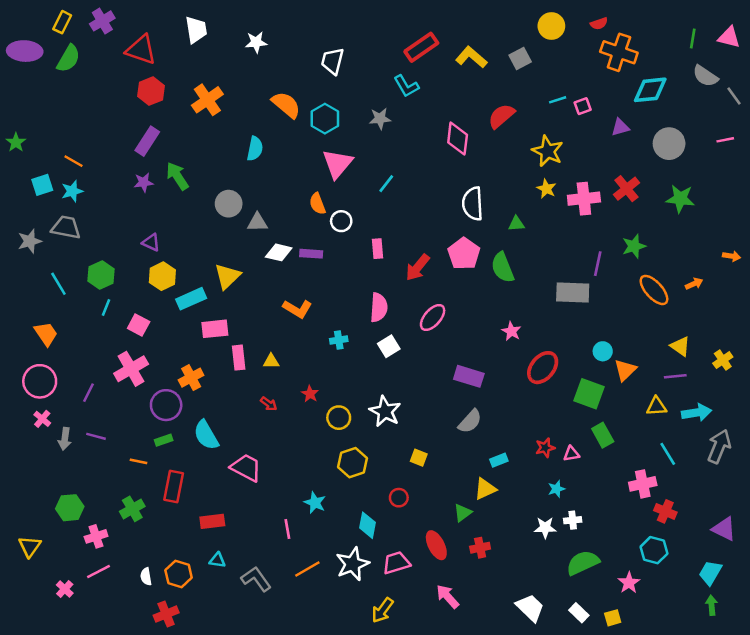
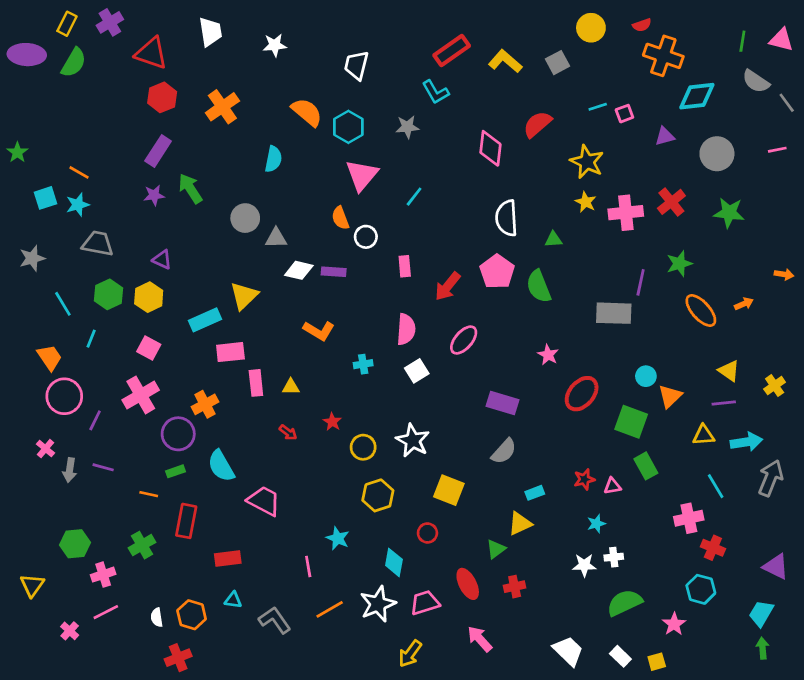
gray trapezoid: (66, 227) -> (98, 244), moved
yellow hexagon: (162, 276) -> (149, 297), moved
cyan line: (106, 307) -> (91, 339), moved
pink circle: (40, 381) -> (64, 396), moved
yellow square: (419, 458) -> (449, 490), size x1.6

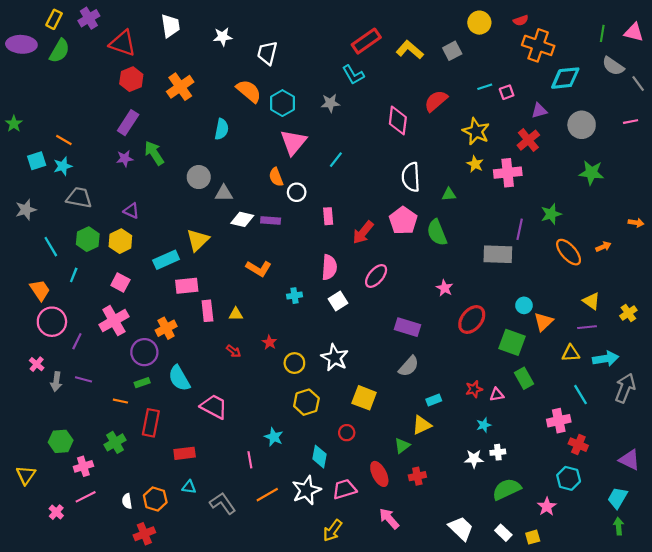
white trapezoid: (356, 65) -> (267, 53), moved
red cross: (671, 202) -> (528, 140), moved

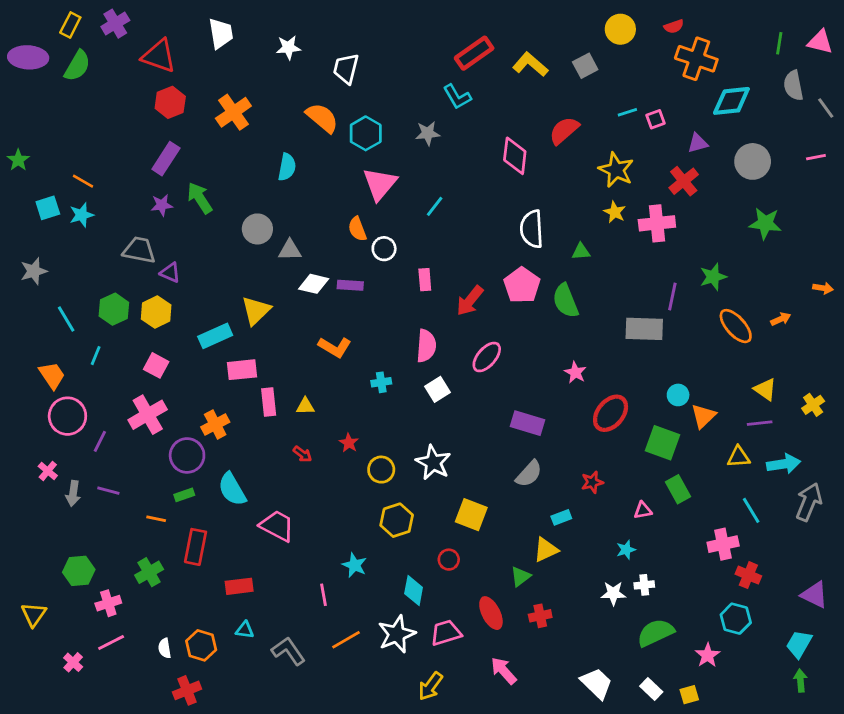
gray semicircle: (613, 66) -> (793, 85), turned 45
gray trapezoid: (79, 198) -> (139, 250), moved
red star: (474, 389) -> (592, 482), moved

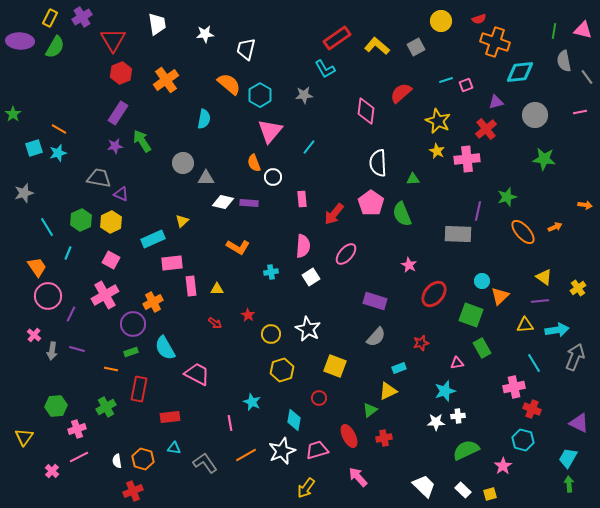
red triangle: (159, 56) -> (113, 40), turned 40
yellow triangle: (256, 311) -> (182, 221), size x0.6
cyan star: (626, 550) -> (445, 391), size x1.5

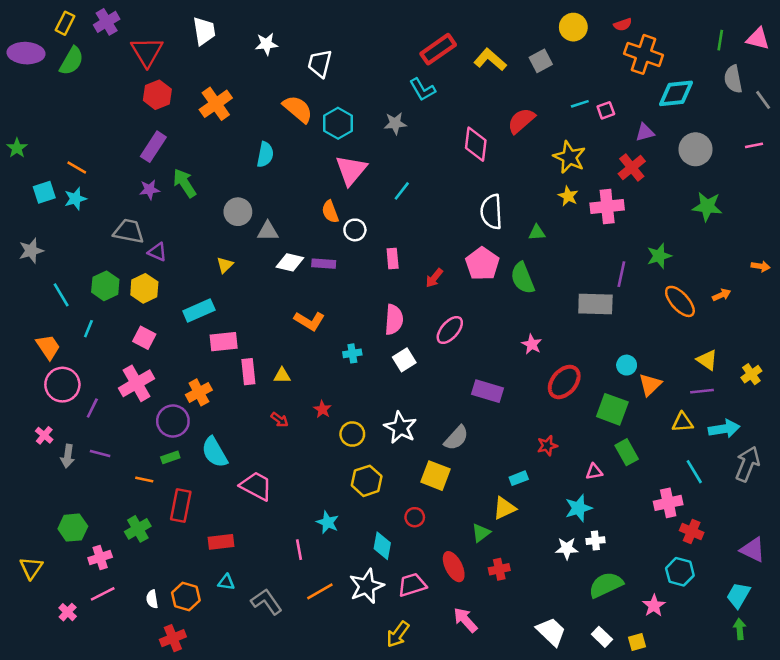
red arrow: (334, 214) -> (434, 278), size x0.7
yellow triangle: (182, 221) -> (225, 265), moved
gray semicircle: (376, 337) -> (456, 438), moved

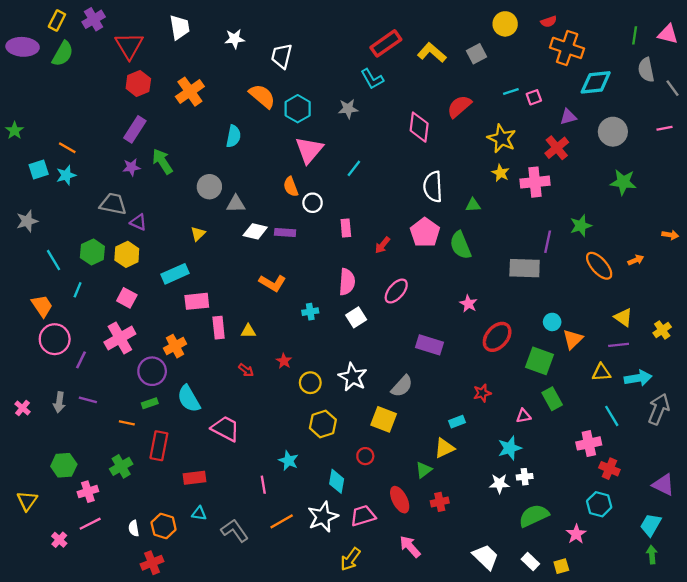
pink cross: (44, 435) -> (23, 408), moved

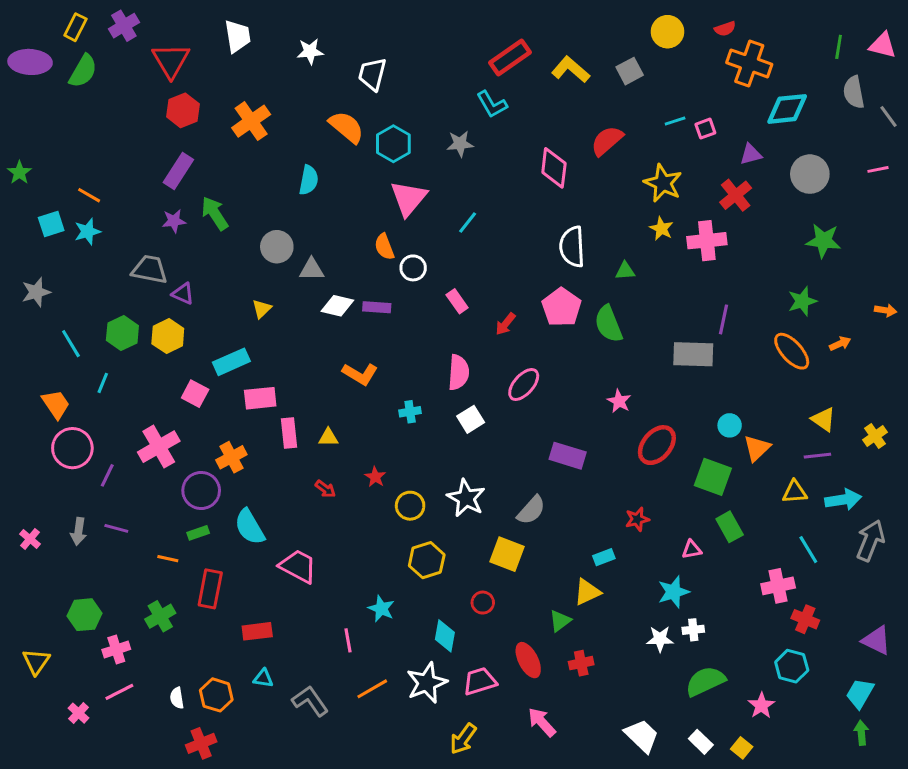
green star: (581, 226) -> (802, 301), moved
pink rectangle: (346, 228) -> (457, 301), turned -30
pink square: (127, 298) -> (195, 394), moved
yellow square: (561, 566) -> (742, 748), turned -35

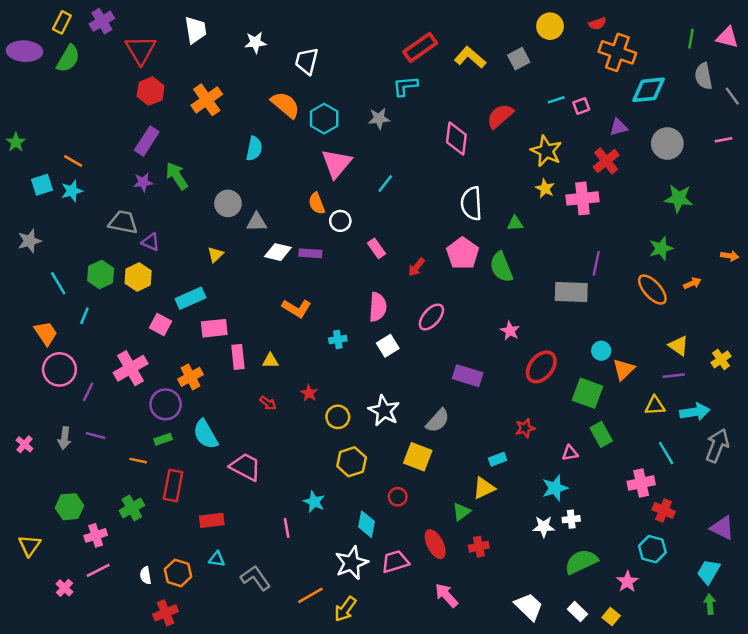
cyan L-shape: (492, 104) -> (405, 86), turned 115
orange line: (372, 689) -> (310, 595), moved
yellow arrow: (463, 739) -> (345, 609), moved

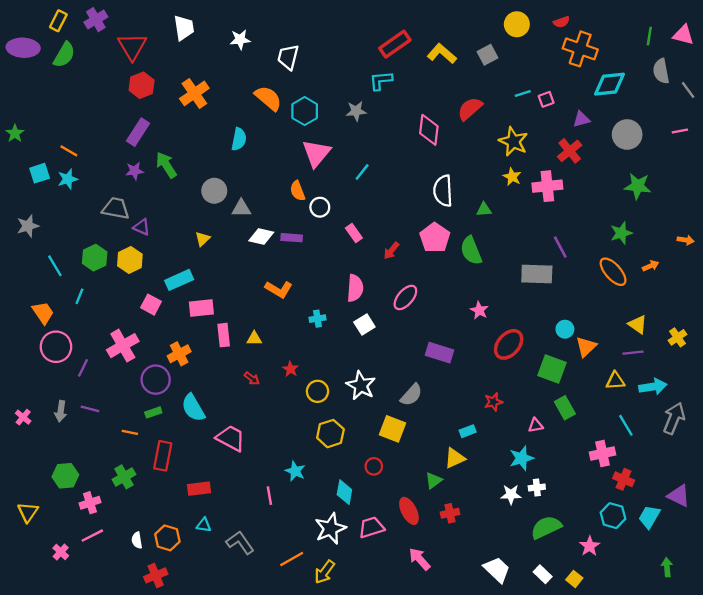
purple line: (596, 263) -> (560, 247), turned -40
cyan trapezoid: (709, 572) -> (649, 517), moved

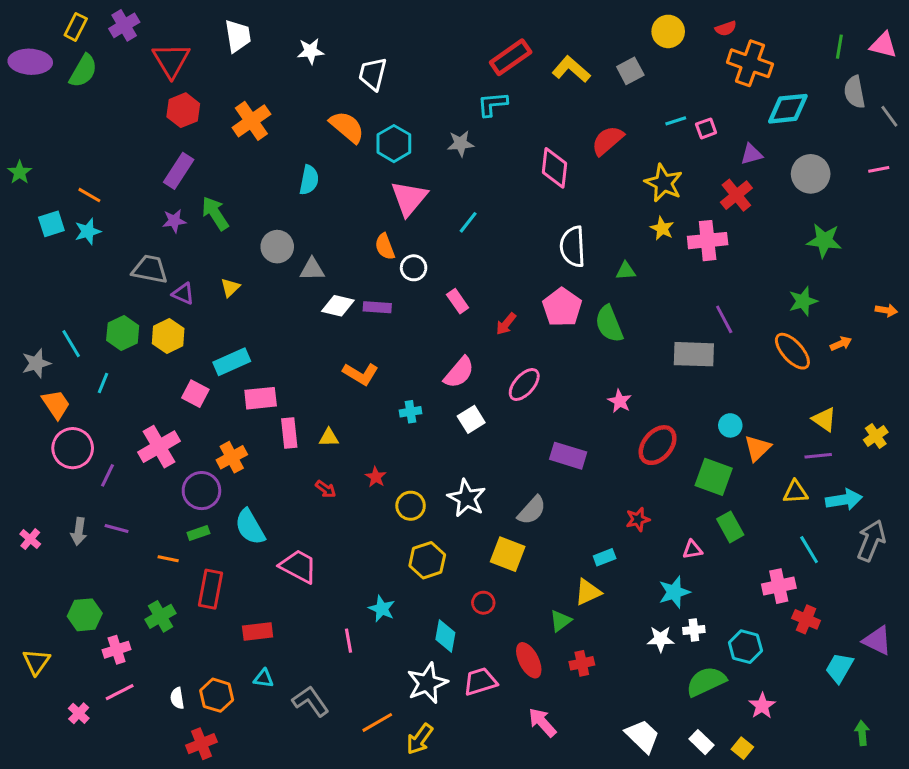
gray star: (28, 226) -> (36, 363), moved
yellow triangle: (203, 239) -> (230, 288), moved
pink semicircle: (355, 288) -> (459, 372), turned 36
cyan hexagon: (613, 516) -> (745, 647), moved

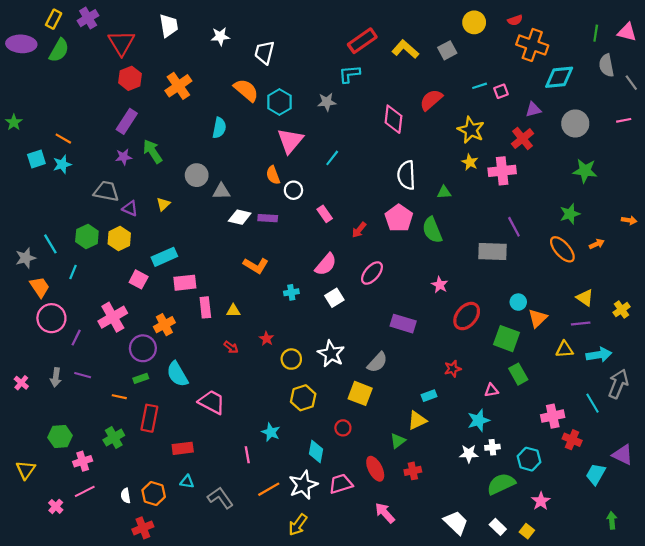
cyan line: (809, 550) -> (592, 403), moved
orange line: (377, 722) -> (269, 489), moved

